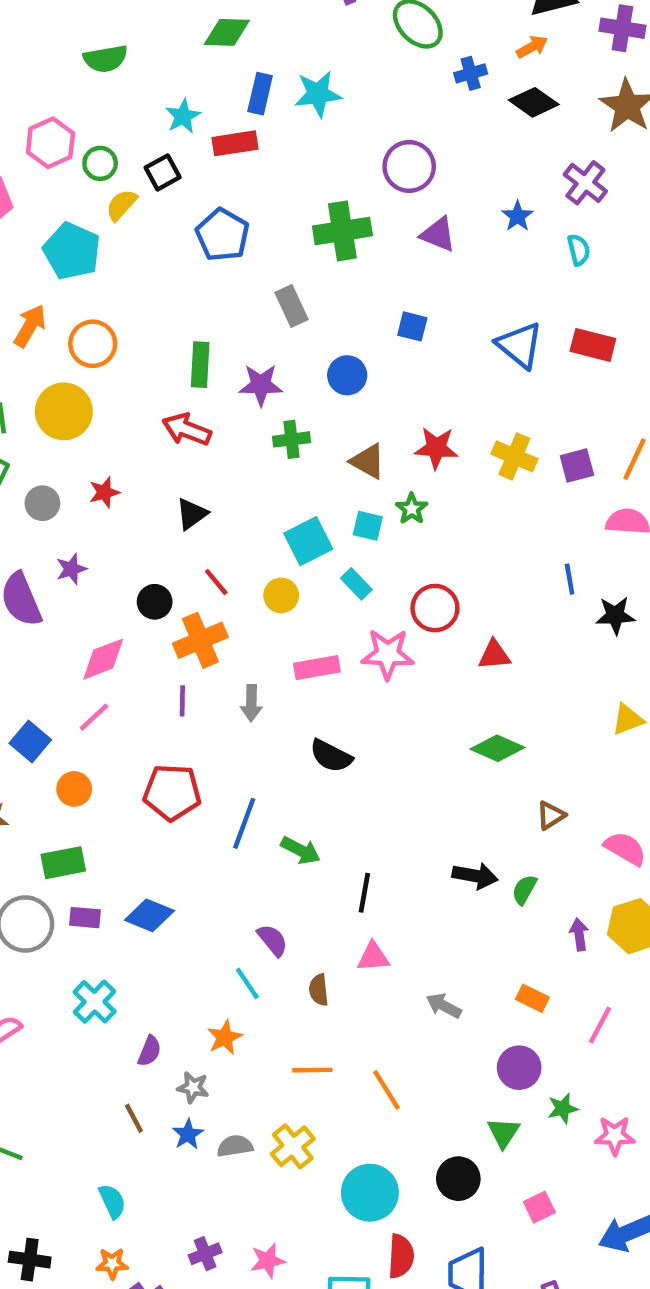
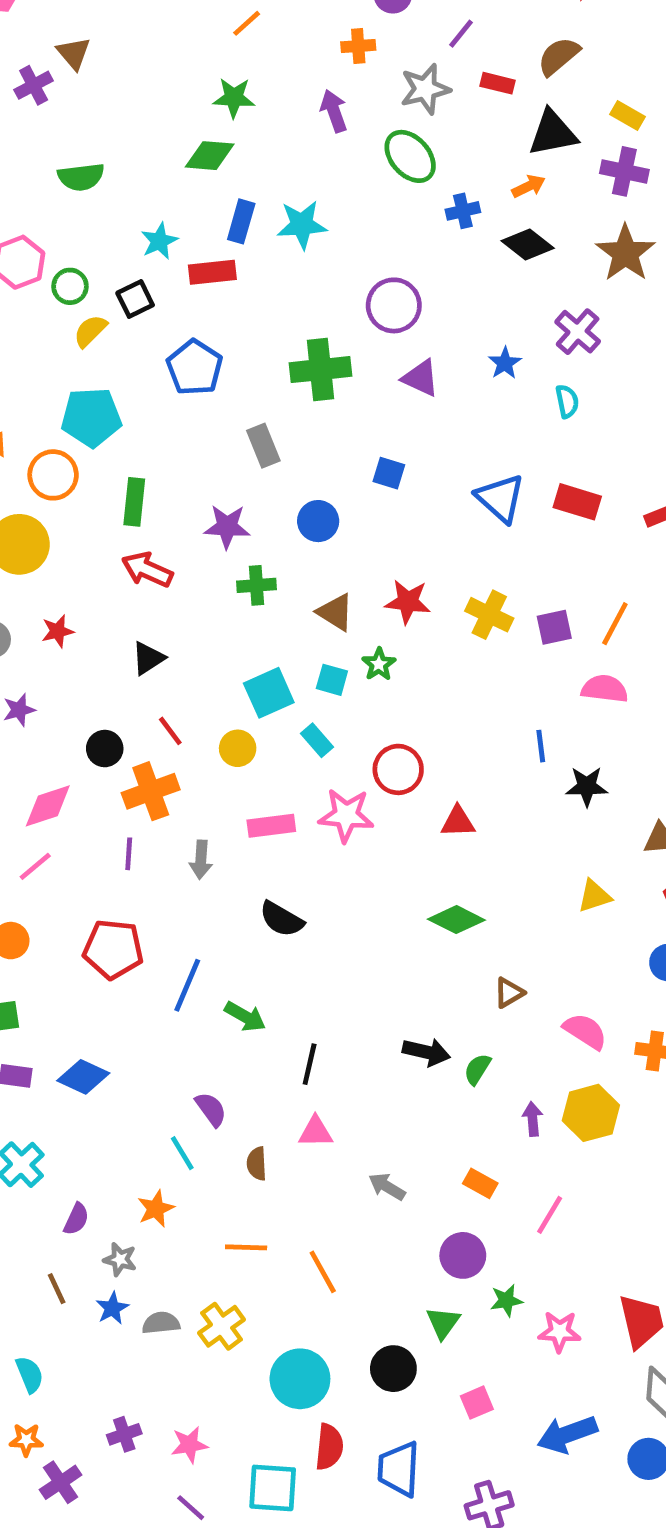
cyan pentagon: (72, 251) -> (91, 417), moved, turned -30
green rectangle: (200, 365) -> (134, 502), moved

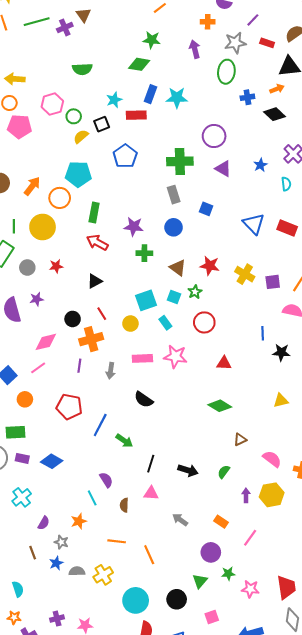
green ellipse: (410, 156) -> (226, 72), turned 45
gray rectangle: (263, 446) -> (174, 195), moved
red circle: (398, 769) -> (204, 322), moved
black arrow: (426, 1052) -> (188, 470), moved

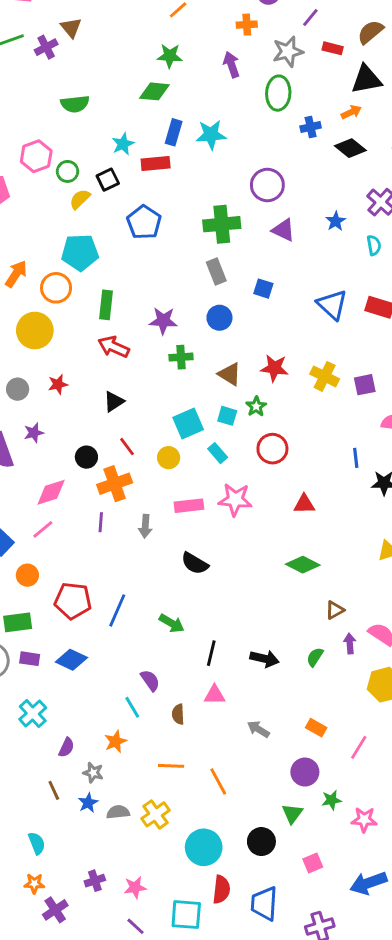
red pentagon: (69, 407) -> (73, 601), moved
blue line: (100, 425) -> (117, 610), moved
purple arrow: (246, 495) -> (350, 644), moved

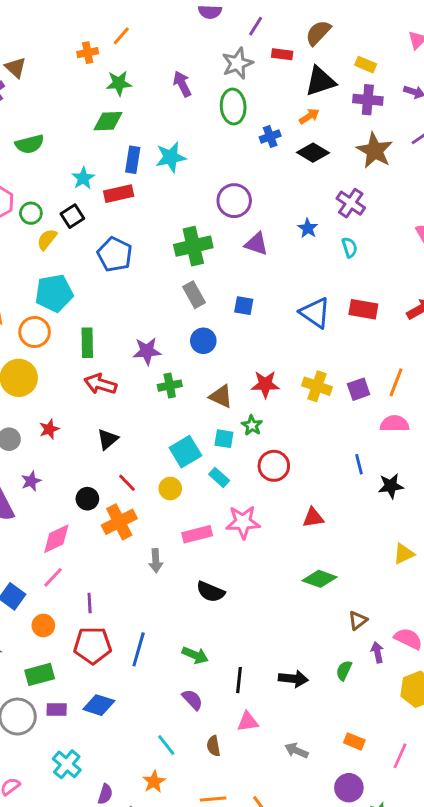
orange cross: (247, 25) -> (88, 53), moved
purple line: (101, 522) -> (90, 603), moved
purple semicircle: (150, 680) -> (192, 700), moved

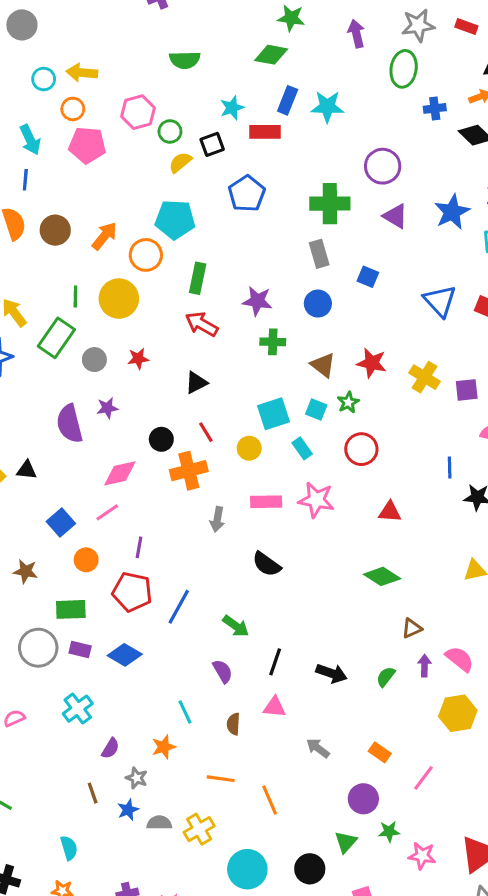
blue star: (308, 228) -> (452, 212), size x1.6

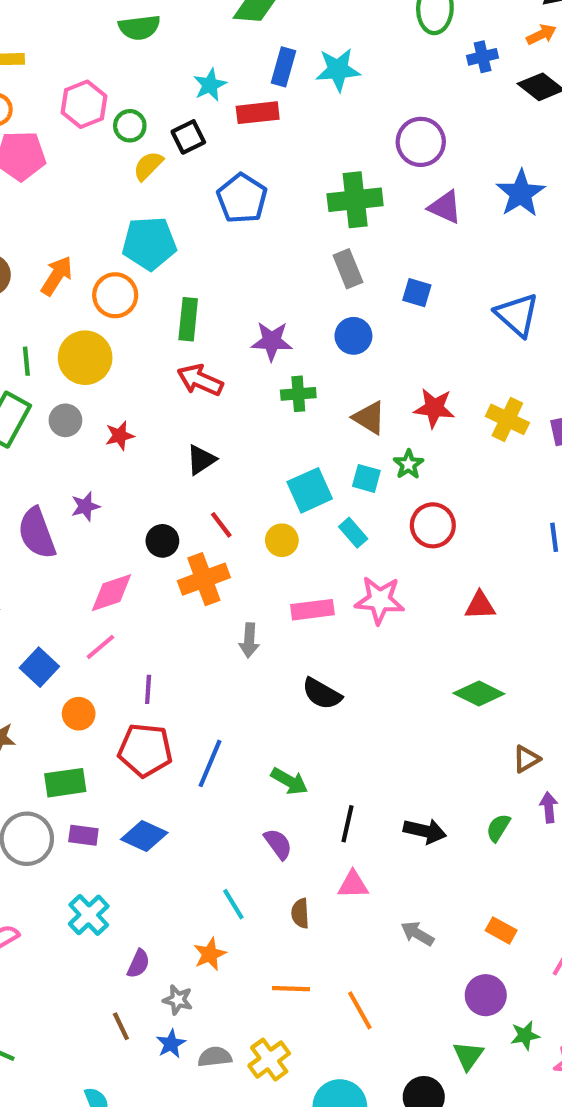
gray circle: (94, 360) -> (65, 420), moved

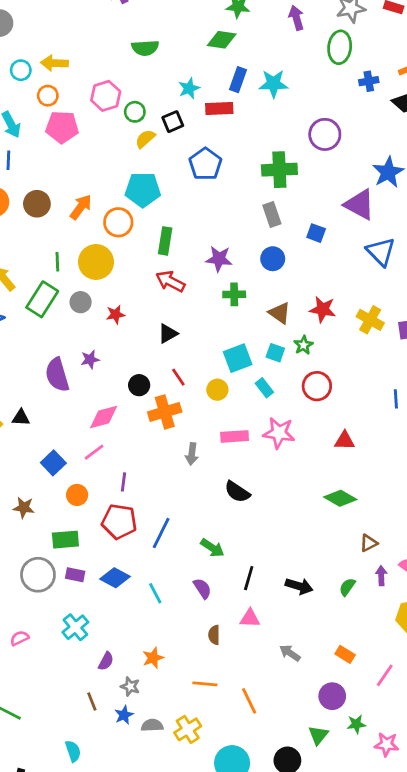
purple triangle: (445, 207) -> (360, 205), moved, size x1.4
cyan line: (233, 904) -> (155, 593), moved

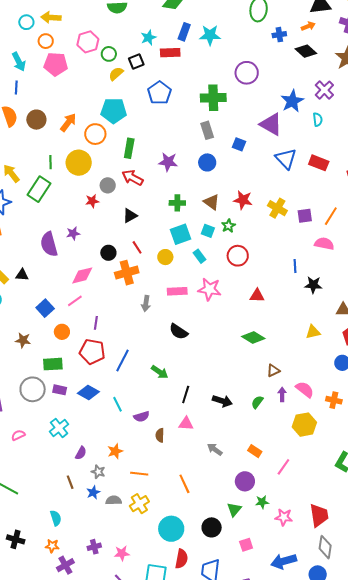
green cross: (234, 294) -> (177, 203), moved
gray circle: (81, 302) -> (108, 185), moved
purple semicircle: (202, 588) -> (141, 417), moved, turned 105
orange line: (205, 684) -> (139, 474), moved

